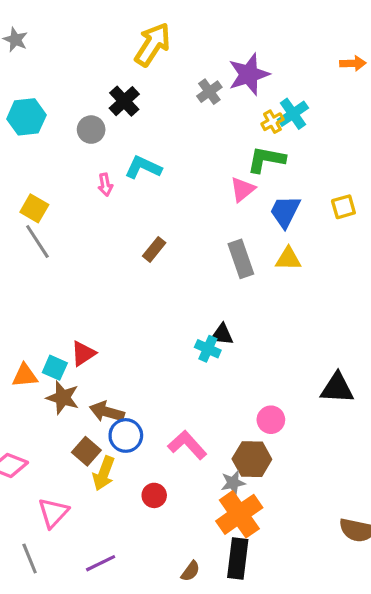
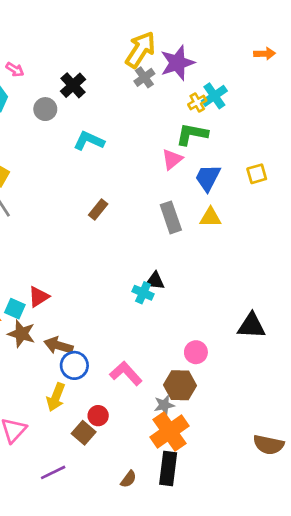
yellow arrow: (153, 44) -> (140, 50), moved
pink arrow: (105, 185) -> (15, 69), moved, turned -48
brown square: (86, 451) -> (84, 433), moved

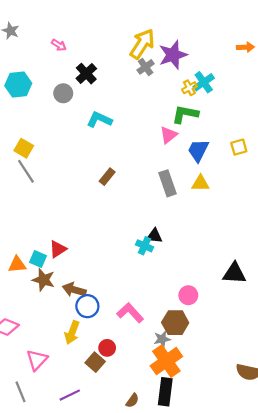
pink arrow: (15, 69) -> (59, 45), moved

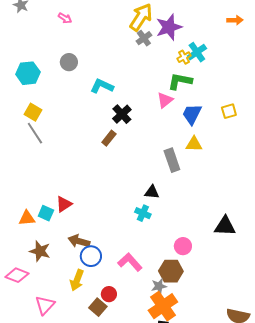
black cross: (86, 74) -> (122, 114), moved
cyan hexagon: (18, 85) -> (28, 73), moved
gray rectangle: (167, 183) -> (172, 160), moved
cyan cross: (144, 246) -> (143, 213), moved
brown star: (43, 280) -> (40, 251), moved

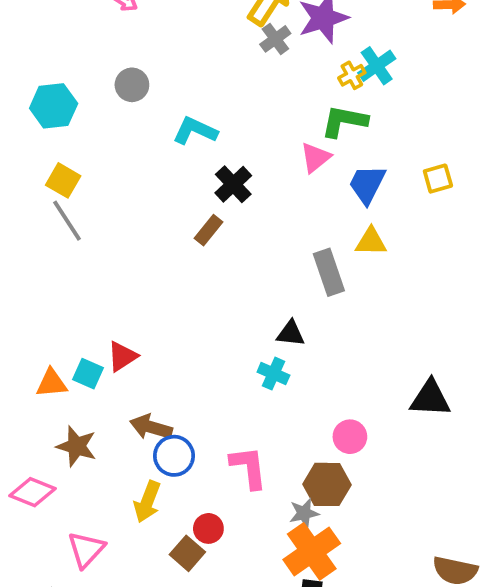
pink L-shape: (130, 262) -> (249, 467), turned 35

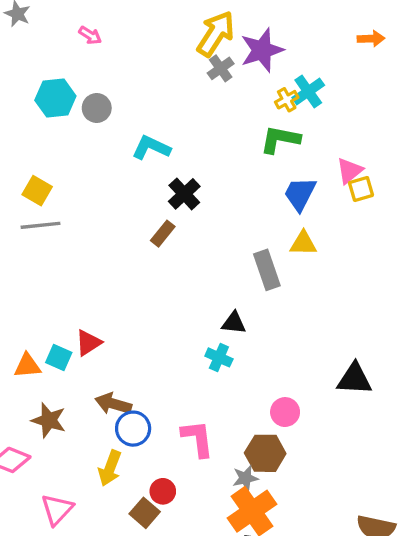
cyan hexagon: (54, 106) -> (55, 98), moved
pink triangle: (316, 158) -> (349, 171), moved
gray line: (67, 221) -> (41, 225), turned -63

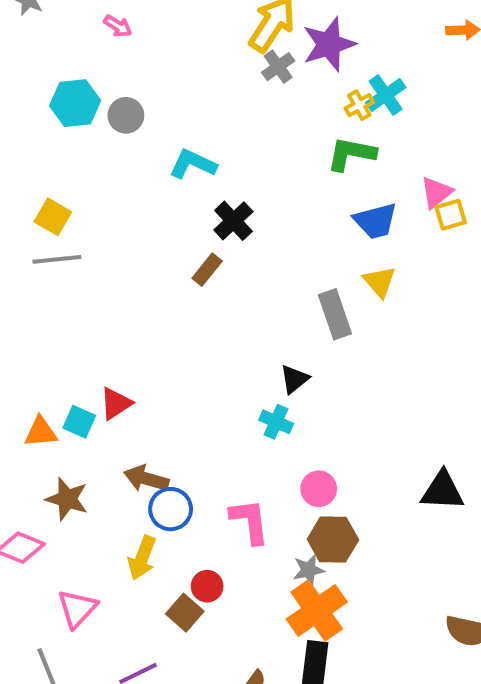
blue trapezoid: (300, 194) -> (376, 221), turned -132
yellow triangle: (303, 243) -> (380, 282), turned 48
black triangle: (234, 323) -> (294, 379), turned -45
black triangle: (354, 379) -> (443, 491), moved
pink circle: (285, 412) -> (319, 489), moved

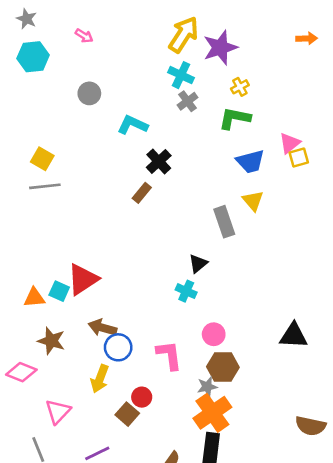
gray cross: (278, 67) -> (188, 101), moved
cyan cross: (386, 95) -> (181, 75), moved, turned -30
cyan hexagon: (75, 103) -> (33, 57), moved
red triangle: (116, 404) -> (83, 279), size x1.5

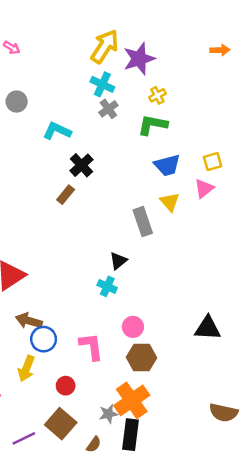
pink triangle: (290, 143) -> (204, 188), moved
gray star: (207, 387) -> (108, 414), moved
brown square: (127, 414) -> (61, 424), moved, size x1.4

